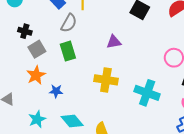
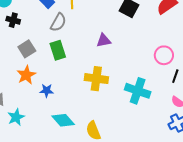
black cross: (25, 31) -> (13, 20), moved
cyan star: (37, 119) -> (16, 117), moved

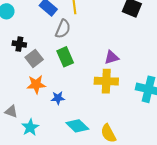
black cross: (13, 20) -> (19, 44), moved
purple triangle: (104, 40) -> (112, 57), moved
orange star: (26, 75) -> (36, 84), turned 30

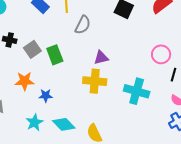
gray semicircle: (63, 29) -> (83, 25), moved
gray square: (34, 58) -> (32, 49), moved
cyan star: (30, 127) -> (34, 122), moved

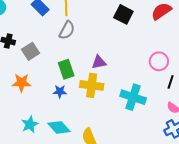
gray semicircle: (83, 25) -> (67, 30), moved
green rectangle: (55, 55) -> (66, 69), moved
blue star: (46, 96) -> (60, 91), moved

